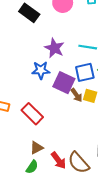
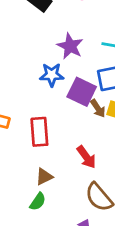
red rectangle: (32, 114) -> (39, 132), turned 40
red arrow: (59, 160) -> (86, 157), moved

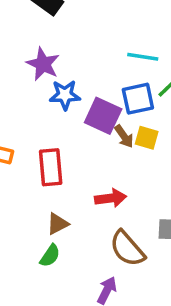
purple star: (70, 46) -> (43, 64), moved
red arrow: (86, 157) -> (111, 198), turned -60

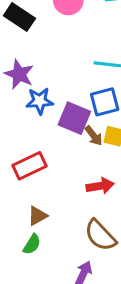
red rectangle: (51, 167) -> (29, 166), turned 72
red arrow: (111, 198) -> (100, 186), moved

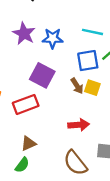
blue star: (40, 101) -> (53, 38), moved
purple square: (74, 118) -> (42, 75), moved

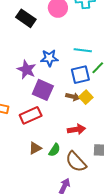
purple star: (24, 34) -> (27, 70), moved
brown arrow: (77, 86) -> (73, 97), turned -40
yellow square: (92, 88) -> (86, 97), turned 32
green semicircle: (22, 165) -> (54, 150), moved

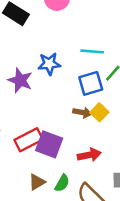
purple square: (43, 90) -> (49, 144), moved

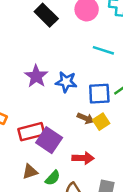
cyan line: (92, 51) -> (103, 50), moved
blue star: (49, 64) -> (66, 82), moved

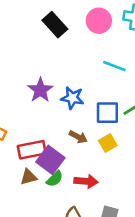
brown arrow: (86, 118) -> (78, 137), moved
brown triangle: (30, 172) -> (28, 177), moved
green semicircle: (53, 178) -> (55, 179), moved

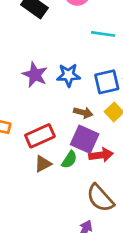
purple square: (50, 160) -> (85, 139), moved

